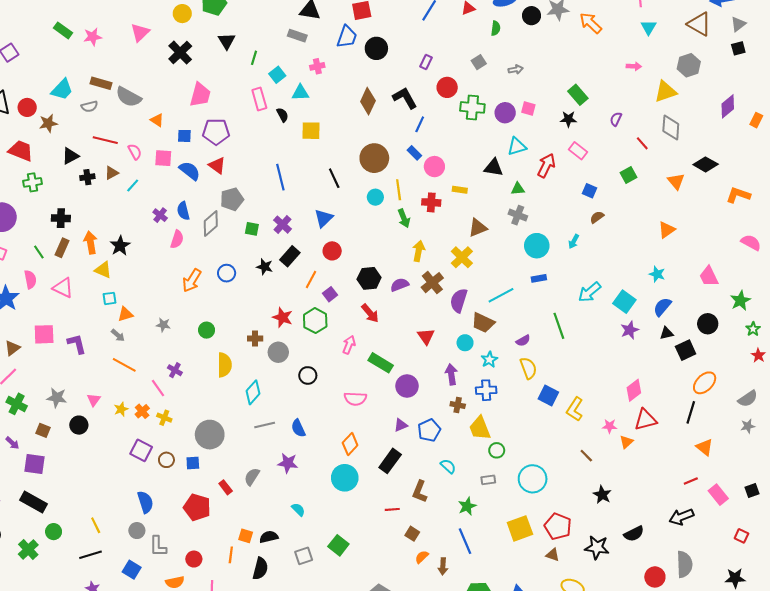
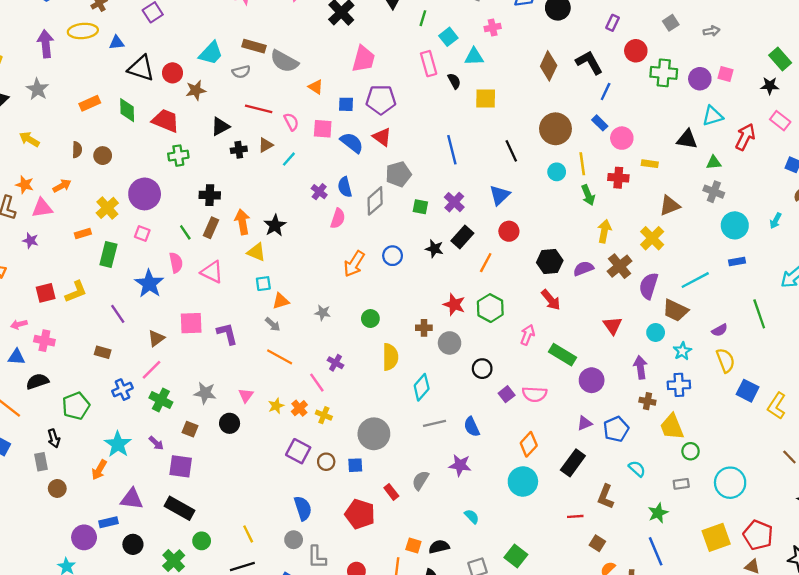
purple square: (330, 294) -> (507, 394), moved

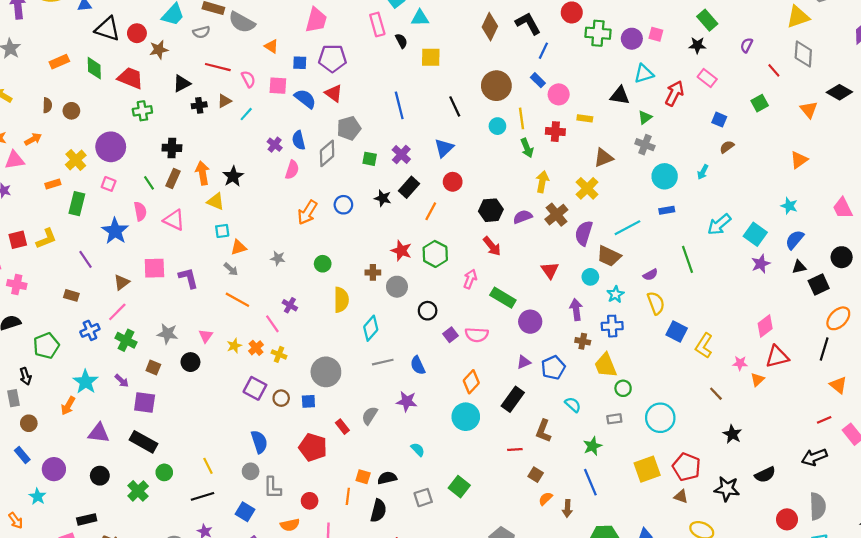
green triangle: (714, 163) -> (645, 117), turned -32
blue rectangle: (108, 522) -> (22, 455), moved, turned 63

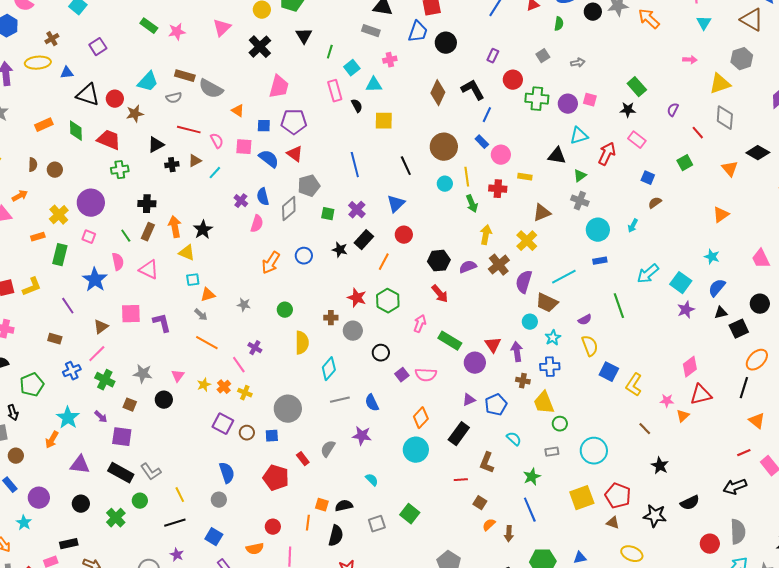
red triangle: (550, 270) -> (493, 345), moved
gray L-shape: (272, 488) -> (151, 472), moved, turned -35

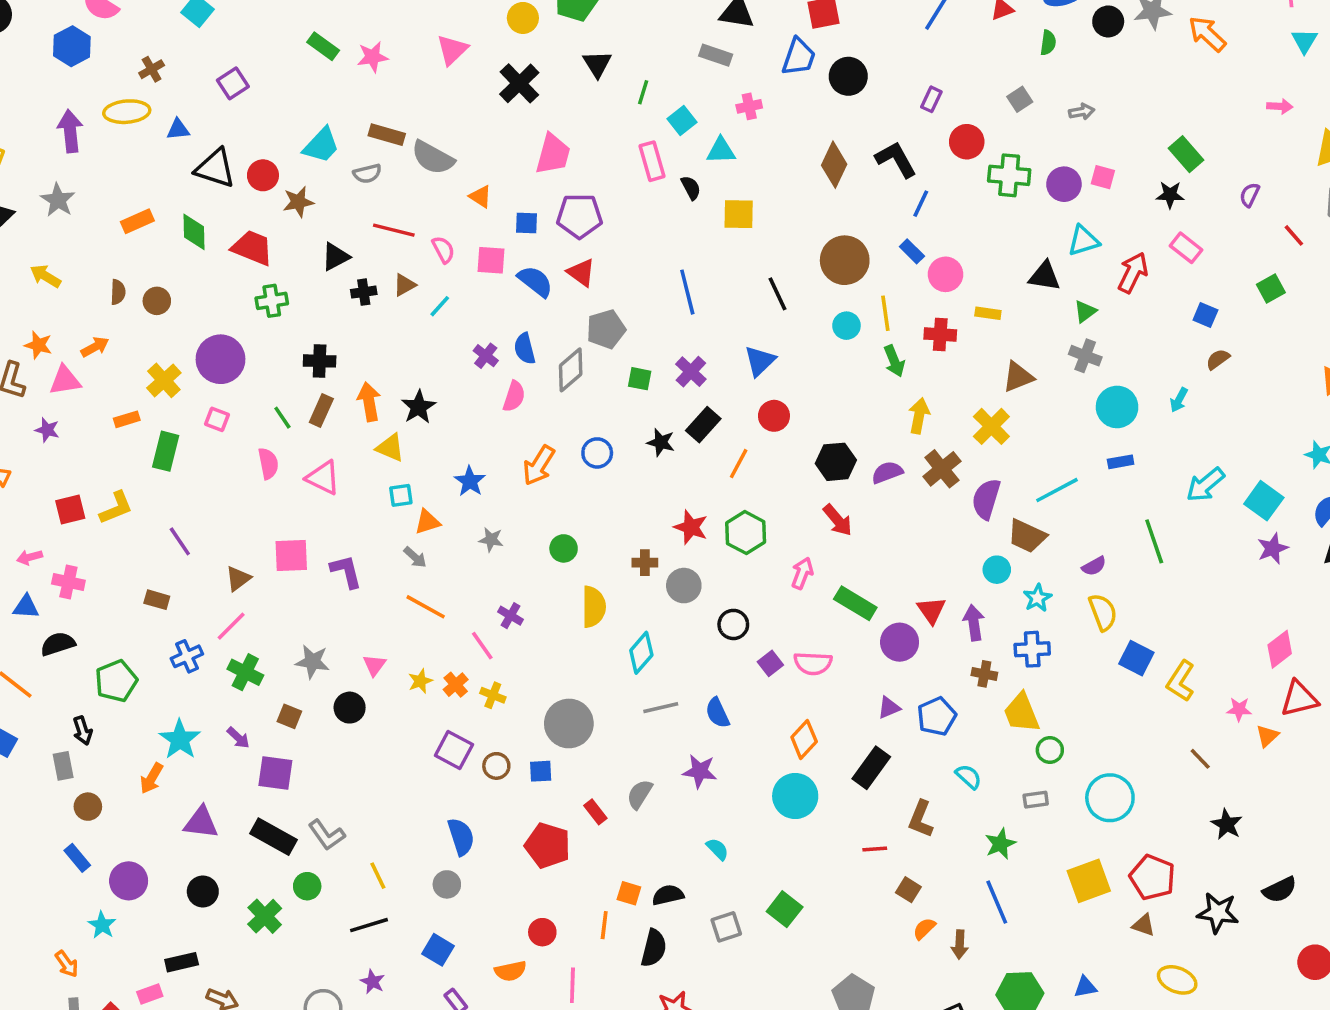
blue star: (95, 280) -> (470, 481), moved, size x0.7

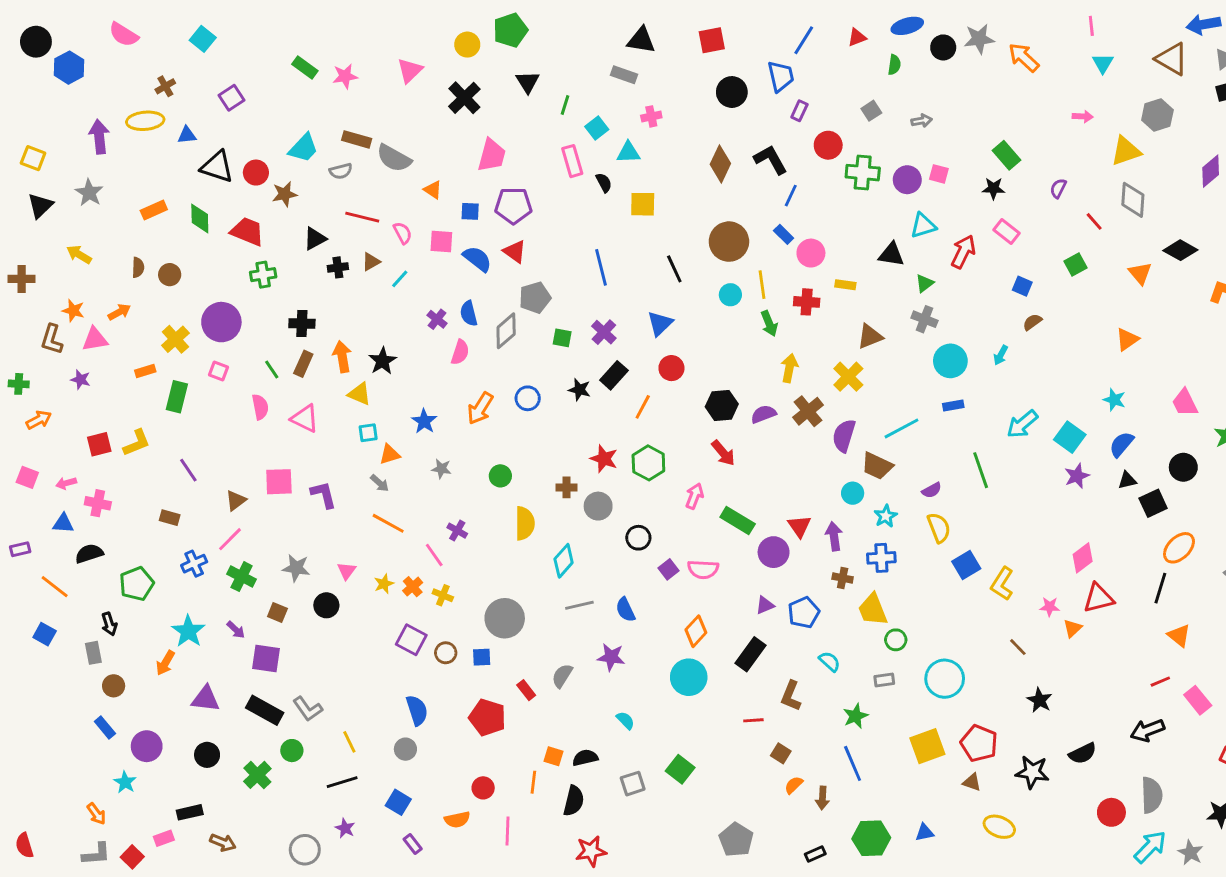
blue hexagon: (72, 46) -> (69, 68), moved
blue trapezoid: (799, 57) -> (781, 76), moved, turned -32
blue square: (1136, 658) -> (966, 565), turned 32

